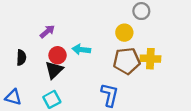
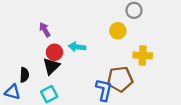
purple arrow: (47, 31) -> (45, 30), turned -80
black semicircle: (21, 58) -> (24, 75), moved
brown pentagon: (127, 61) -> (120, 79), moved

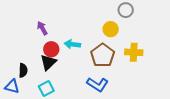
brown pentagon: (120, 79) -> (103, 55), moved, turned -30
blue L-shape: (104, 90) -> (98, 84), turned 110

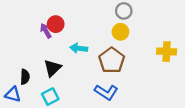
gray circle: (126, 10) -> (124, 11), moved
red circle: (51, 49) -> (56, 24), moved
yellow cross: (134, 52) -> (167, 52), moved

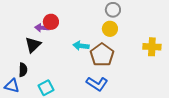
purple arrow: (46, 31) -> (42, 28), turned -56
cyan arrow: (79, 48) -> (81, 46), moved
black triangle: (52, 68) -> (33, 45), moved

